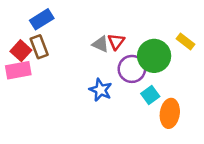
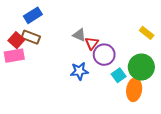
red triangle: (116, 42) -> (92, 43), moved
brown rectangle: (39, 47) -> (31, 37), turned -48
green circle: (154, 56) -> (141, 67), moved
blue star: (101, 90) -> (79, 71), turned -30

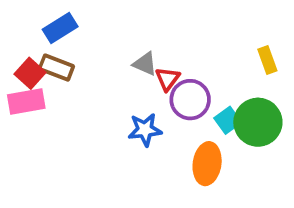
yellow rectangle: (147, 33) -> (267, 60), turned 32
cyan square: (119, 75) -> (228, 120), moved
orange ellipse: (134, 90) -> (207, 164), moved

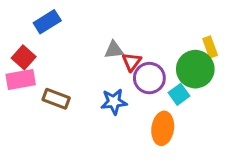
gray triangle: (145, 64) -> (114, 50), turned -30
brown rectangle: (56, 68) -> (56, 99), moved
green circle: (258, 122) -> (195, 69), moved

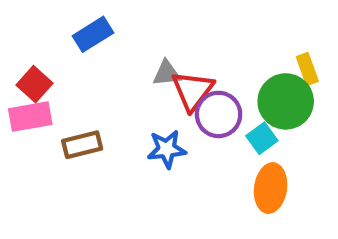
blue rectangle: (47, 22) -> (93, 34), moved
red triangle: (132, 62) -> (193, 91), size x1.5
brown rectangle: (56, 99) -> (82, 145), turned -35
orange ellipse: (163, 128) -> (271, 188), moved

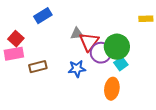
yellow rectangle: (307, 69) -> (146, 19), moved, turned -72
green circle: (286, 101) -> (117, 47), moved
orange ellipse: (271, 188) -> (112, 89), moved

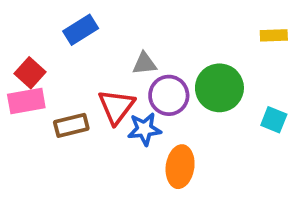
red triangle: (89, 42) -> (116, 107), moved
purple circle: (101, 53) -> (169, 95), moved
cyan square: (121, 64) -> (274, 120), moved, turned -32
orange ellipse: (112, 89) -> (180, 167), moved

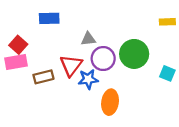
blue rectangle: (81, 30) -> (49, 18), turned 30

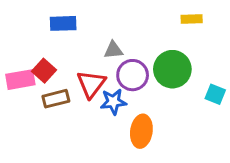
yellow rectangle: (167, 22) -> (192, 19), moved
red square: (18, 45) -> (44, 71), moved

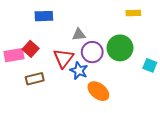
brown rectangle: (56, 99) -> (35, 79), moved
blue star: (113, 102) -> (79, 71), turned 30
orange ellipse: (141, 131) -> (98, 91), turned -60

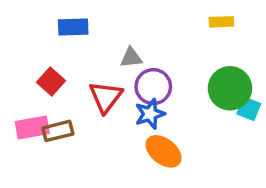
green circle: (120, 48) -> (230, 88), moved
pink rectangle: (14, 55) -> (32, 128), moved
blue star: (79, 71) -> (150, 114), moved, turned 30

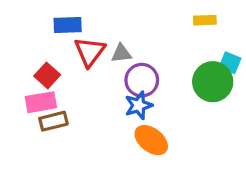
red triangle: (106, 97) -> (90, 52), moved
cyan square: (249, 109) -> (230, 63), moved
pink rectangle: (32, 128) -> (41, 102), moved

